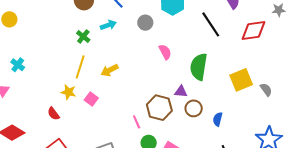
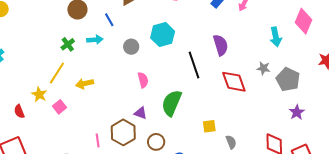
red diamond: (253, 30) -> (234, 82), turned 64
yellow square: (241, 80) -> (209, 126), size x0.6
purple triangle: (181, 92) -> (141, 113), moved

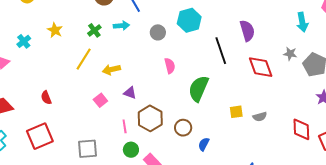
yellow star: (39, 94) -> (55, 30), moved
pink square: (60, 107) -> (100, 100), moved
purple triangle: (141, 113) -> (130, 93), moved
gray semicircle: (231, 142) -> (260, 117), moved, turned 96

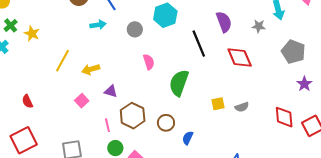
green cross: (94, 30) -> (11, 25), moved
gray star: (290, 54) -> (259, 26), moved

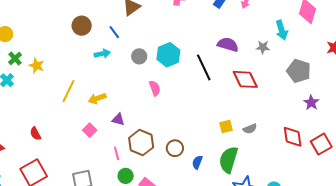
cyan hexagon: (165, 15) -> (168, 55), moved
purple semicircle: (224, 22) -> (228, 45), turned -50
green semicircle: (179, 83) -> (228, 160), moved

